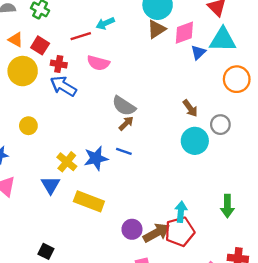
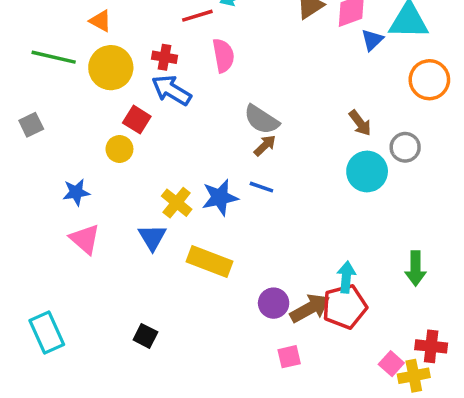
red square: (40, 45) -> (137, 120), moved
pink semicircle: (98, 63) -> (223, 55), turned -115

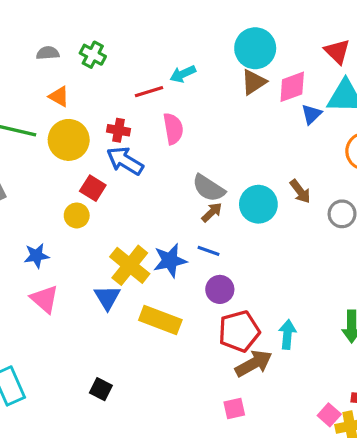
cyan circle: (367, 171) -> (258, 204), moved
yellow cross: (177, 203) -> (130, 265), size x1.4
purple circle: (274, 303) -> (220, 289), moved
red pentagon: (345, 307) -> (239, 331), moved

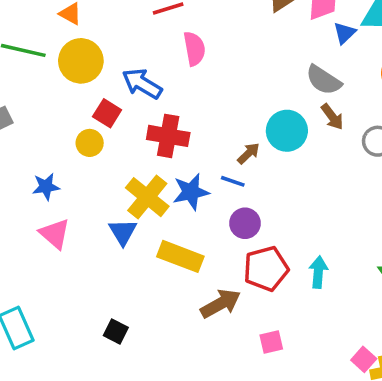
red cross: (119, 130) -> (168, 136), moved, size x1.6
gray semicircle: (209, 188) -> (324, 80), moved
brown arrow: (212, 212) -> (248, 153), moved
brown arrow: (254, 363) -> (221, 304), moved
pink square: (234, 408) -> (271, 342), moved

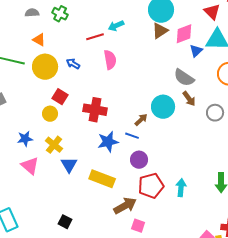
blue arrow: (142, 84) -> (73, 64), moved, size x0.6
yellow cross: (147, 197) -> (54, 145), moved, size x0.7
pink square: (271, 342) -> (138, 226), moved, turned 32

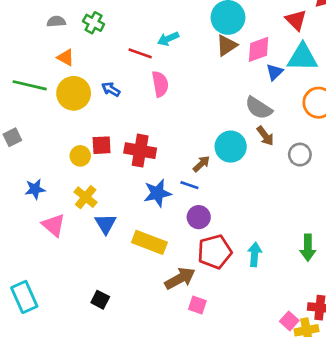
red line: (95, 37) -> (140, 53), turned 36
red square: (60, 97) -> (102, 145), moved, turned -35
blue star: (25, 139) -> (35, 189), moved

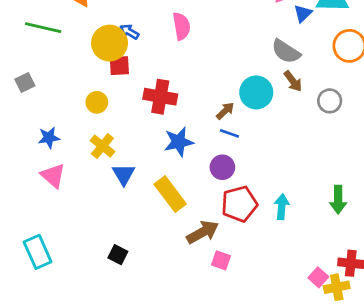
yellow circle: (74, 93) -> (109, 43), moved
red square: (102, 145) -> (119, 66), moved
blue line: (189, 185) -> (229, 133), moved
pink triangle: (54, 225) -> (53, 176), moved
yellow rectangle: (149, 242) -> (170, 194), turned 32

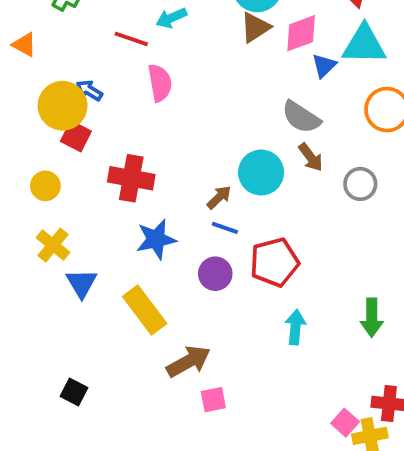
red square: (119, 66) -> (76, 136), turned 30
red pentagon: (239, 204) -> (274, 262), moved
pink square: (221, 260) -> (213, 400), turned -30

